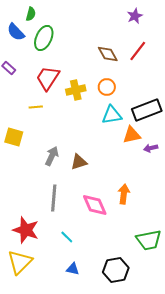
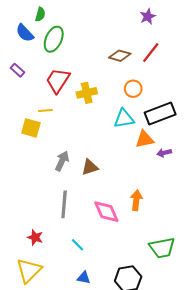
brown diamond: (108, 54) -> (120, 56), turned -45
orange circle: (107, 87) -> (133, 89), moved
yellow square: (14, 137) -> (31, 128), moved
red star: (26, 230) -> (35, 237), size x0.6

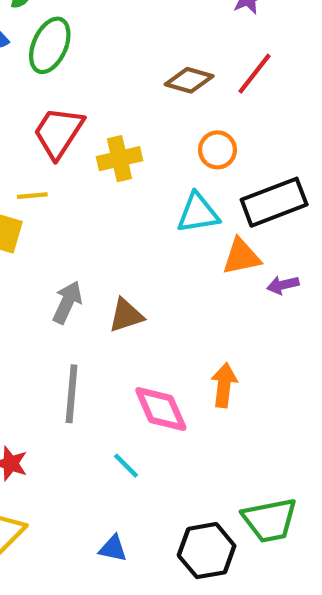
cyan line: (77, 245) -> (126, 466), moved
green trapezoid: (162, 248) -> (270, 520), moved

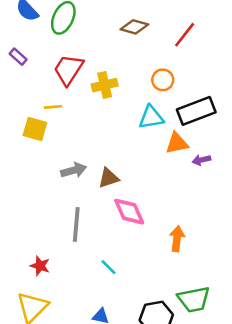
brown diamond: (189, 80) -> (134, 27), moved
gray arrow: (67, 302) -> (74, 170), turned 50
orange arrow: (224, 385) -> (177, 239), moved
pink diamond: (161, 409) -> (129, 212), moved

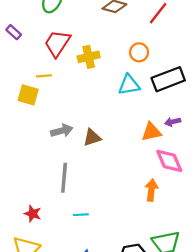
orange triangle: (177, 143) -> (151, 132), moved
pink diamond: (129, 212) -> (169, 161), moved
cyan line: (108, 267) -> (81, 215), moved, turned -48

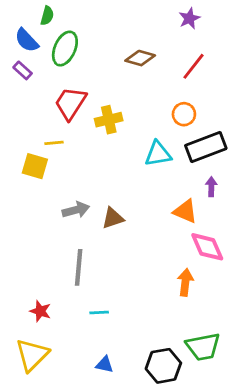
purple rectangle: (14, 32) -> (23, 70), moved
orange circle: (139, 52) -> (184, 114), moved
purple arrow: (173, 122) -> (211, 187), moved, turned 104
orange triangle: (151, 132) -> (185, 211), turned 35

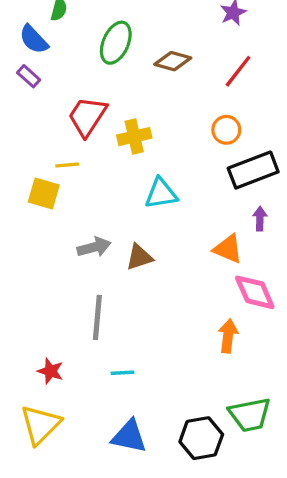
green ellipse: (65, 49) -> (116, 43), moved
cyan triangle: (158, 154) -> (161, 193), moved
blue triangle: (105, 364) -> (129, 436), size x1.6

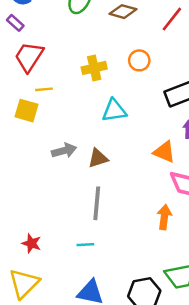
red trapezoid: (87, 116) -> (29, 57), moved
orange circle: (226, 130) -> (139, 60), moved
gray line: (97, 317) -> (97, 203), moved

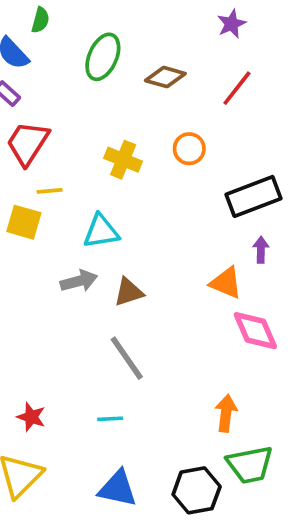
yellow cross: (94, 68) -> (123, 160), turned 35
cyan triangle: (114, 111) -> (101, 231), moved
gray line: (97, 203) -> (127, 358), turned -40
orange arrow: (164, 217) -> (226, 413), moved

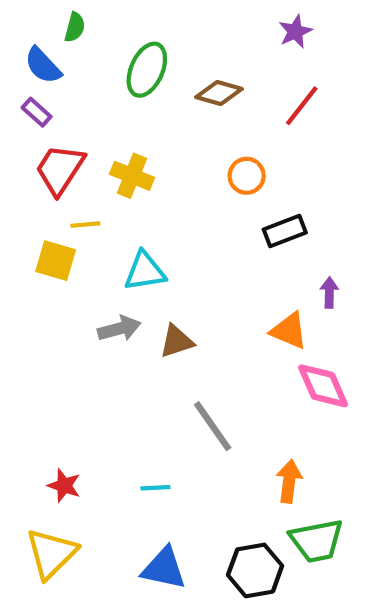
yellow cross: (123, 160) -> (132, 176), moved
black rectangle: (254, 196) -> (285, 231), moved, size x0.7
gray line: (127, 358) -> (213, 426), moved

